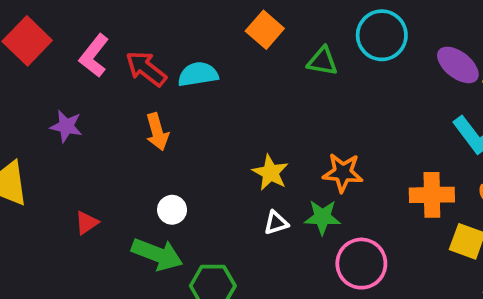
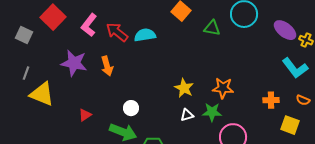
purple star: (66, 126) -> (74, 63), size x1.5
orange arrow: (157, 132) -> (107, 66), moved
orange cross: (432, 195) -> (271, 100), size x0.7

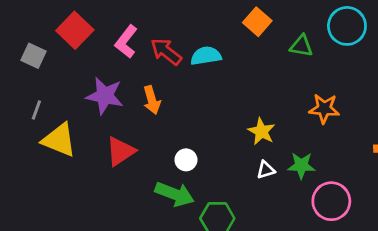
orange star: (223, 88) -> (324, 109), moved
red triangle: (85, 115) -> (120, 151), moved, size x1.6

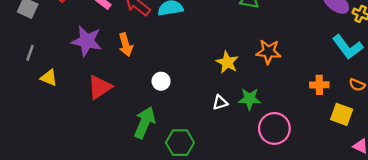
yellow star: (261, 131) -> (227, 62), moved
yellow triangle: (59, 140) -> (49, 78), size x0.6
white circle: (186, 160) -> (161, 81), moved
green arrow: (175, 194) -> (145, 123), turned -88

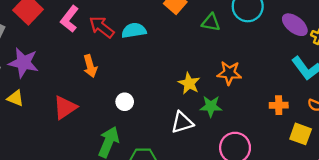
purple star: (87, 41) -> (23, 63), moved
green star: (250, 99) -> (211, 106), moved
white triangle: (220, 102) -> (182, 122), size x1.5

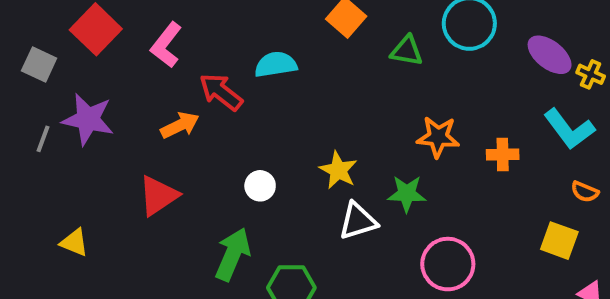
red arrow: (102, 27) -> (221, 92), moved
orange arrow: (90, 66) -> (180, 125), moved, turned -100
yellow star: (189, 83) -> (338, 170), moved
yellow triangle: (15, 98) -> (74, 243), moved
orange cross: (279, 105) -> (503, 155), moved

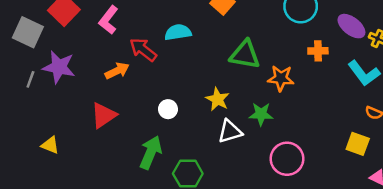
green triangle: (407, 51) -> (245, 55), moved, size x1.5
gray square: (39, 65) -> (28, 32), size x1.4
orange cross: (503, 155) -> (318, 51), moved

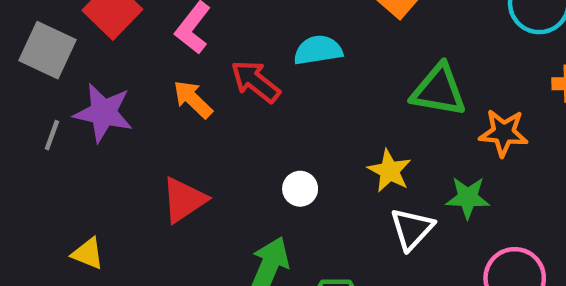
orange arrow: (117, 71) -> (193, 99), moved, turned -110
white triangle: (230, 131) -> (412, 229), turned -30

